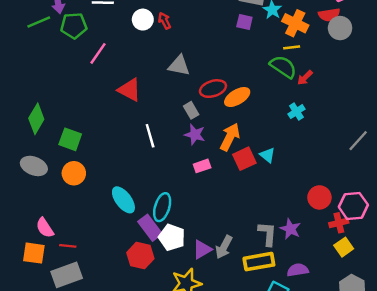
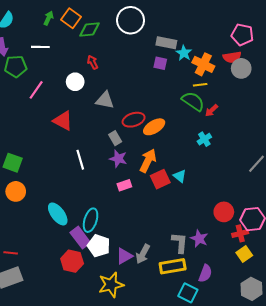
white circle: (143, 20) -> (75, 82), moved
purple semicircle: (298, 270) -> (205, 273), turned 120

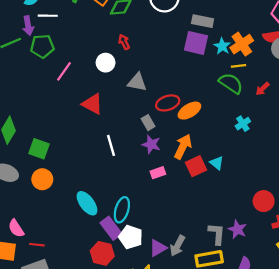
white line: (40, 47) -> (48, 16), moved
cyan star: (184, 53) -> (222, 46), moved
purple square: (160, 63) -> (196, 43), size x1.6
orange cross: (203, 64) -> (242, 44), turned 30
red arrow: (211, 110) -> (263, 89), moved

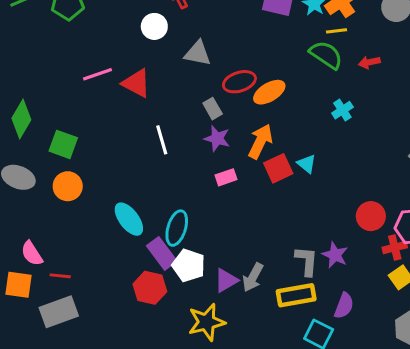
pink line: (64, 71) -> (98, 74), moved, turned 36
red arrow: (263, 89) -> (369, 62), turned 32

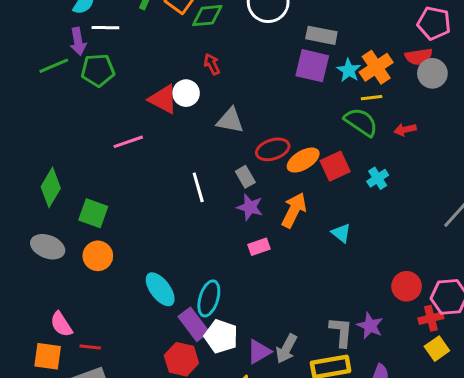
red triangle: (136, 83) -> (163, 99), moved
white line: (162, 140) -> (198, 187), moved
red square: (278, 168) -> (335, 166), moved

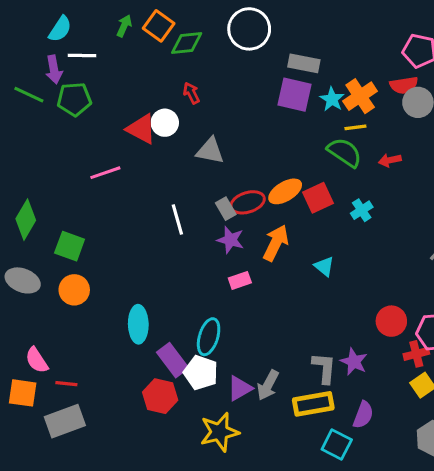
green line: (54, 66) -> (29, 95), turned 48
red ellipse: (273, 149) -> (248, 202), moved
cyan ellipse: (160, 289) -> (138, 324), turned 36
cyan ellipse: (209, 298) -> (209, 337), moved

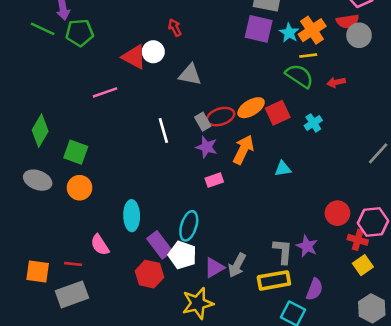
cyan triangle: (324, 266) -> (283, 169), turned -48
red cross: (416, 354) -> (358, 240), turned 30
pink semicircle: (37, 360) -> (100, 245), moved

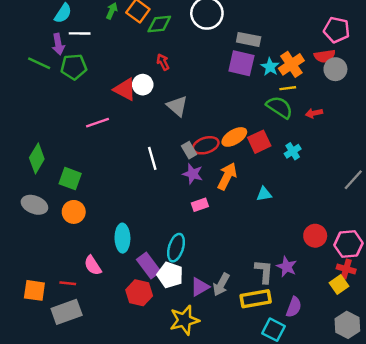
gray triangle: (190, 75) -> (177, 106), turned 30
red cross: (358, 240) -> (346, 269), moved

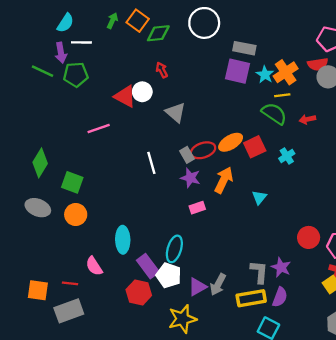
cyan triangle: (264, 194) -> (259, 197), turned -42
purple semicircle: (294, 307) -> (280, 297), moved

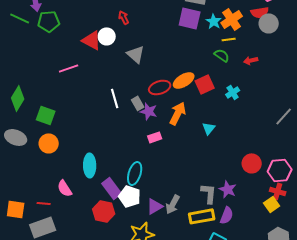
green semicircle: (274, 114) -> (222, 55), size x0.7
gray rectangle: (187, 155) -> (138, 103), moved

